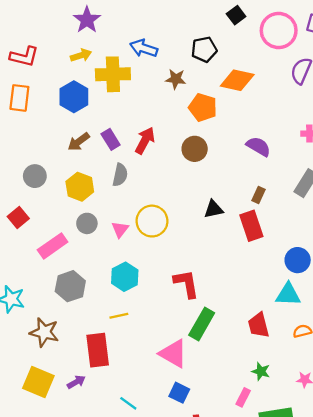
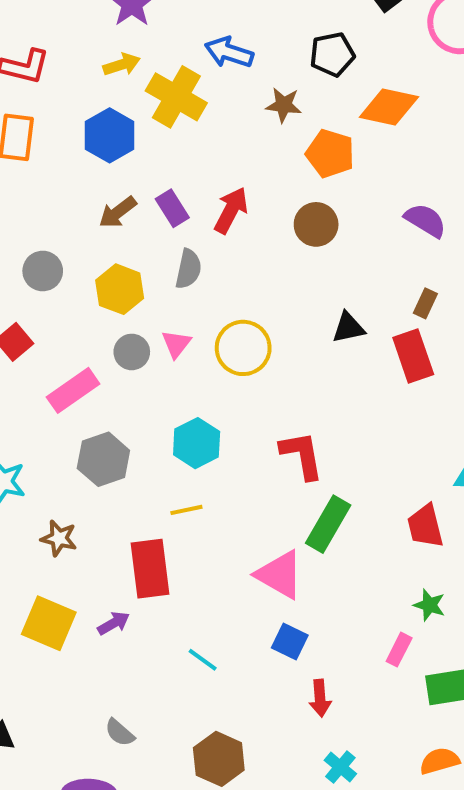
yellow cross: (113, 74) -> (176, 97), turned 32
pink triangle: (120, 229) -> (176, 344), moved
brown star: (44, 332) -> (59, 538), size x0.7

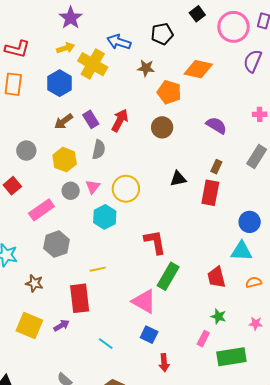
black pentagon: (332, 54) -> (162, 34), moved
red rectangle: (413, 356) -> (210, 193), turned 30
cyan hexagon: (197, 443) -> (105, 217), moved

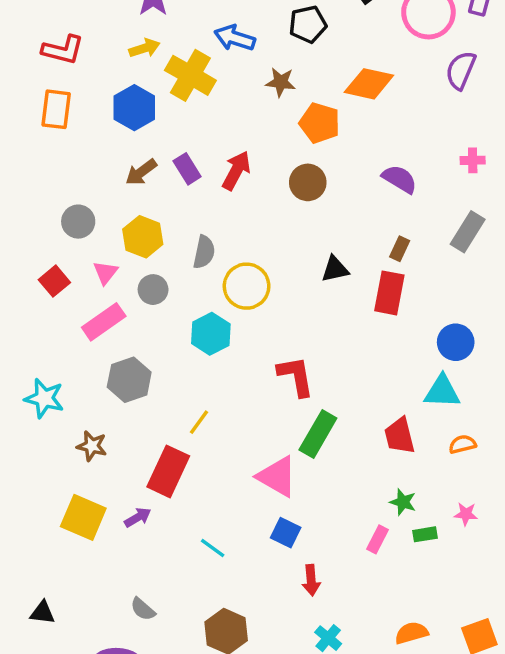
gray semicircle: (99, 150) -> (204, 252), moved
pink triangle: (93, 187) -> (105, 273), moved
yellow line: (98, 269) -> (199, 422), turned -42
red rectangle: (80, 298) -> (168, 471), turned 32
green rectangle: (231, 357) -> (425, 534), moved, size x0.5

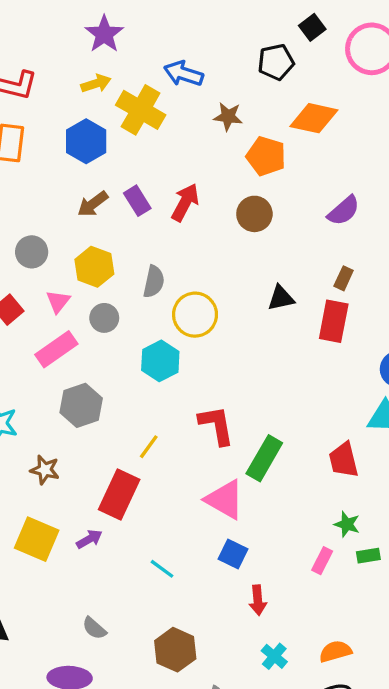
black pentagon: (308, 24) -> (276, 62), moved
purple semicircle: (400, 179) -> (344, 211), turned 108
red L-shape: (296, 376) -> (216, 425), moved
orange semicircle: (411, 633) -> (335, 651), moved

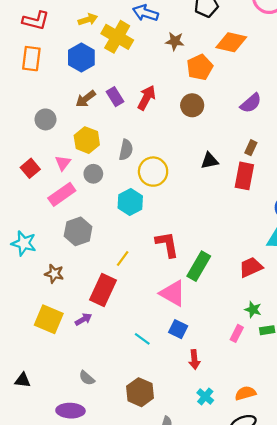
orange pentagon: (266, 156) -> (200, 67), turned 30
gray circle: (32, 252) -> (45, 119), moved
red trapezoid: (344, 460) -> (251, 267), turned 80
cyan line: (162, 569) -> (142, 339), moved

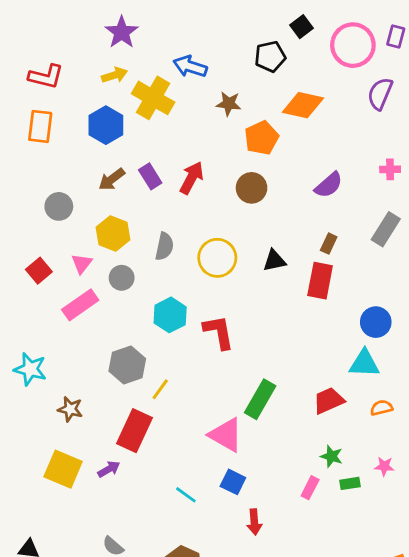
yellow circle: (153, 172) -> (217, 258), moved
gray hexagon: (78, 231) -> (127, 365), moved
red L-shape: (167, 244) -> (219, 332), moved

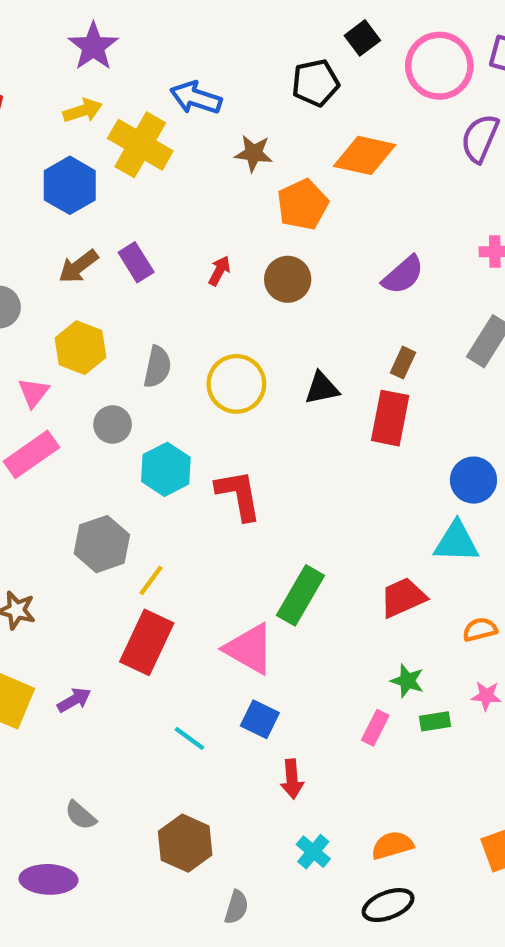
red arrow: (192, 178) -> (219, 271), moved, size x0.6
gray circle: (122, 278) -> (113, 425), moved
orange semicircle: (381, 408) -> (480, 630), moved
red rectangle: (134, 431) -> (147, 642), moved

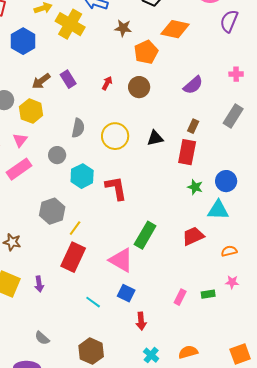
blue hexagon: (70, 185) -> (23, 41), moved
yellow hexagon: (81, 348) -> (31, 111), moved
green star: (407, 681) -> (195, 187), moved
purple arrow: (74, 700) -> (39, 284), turned 112

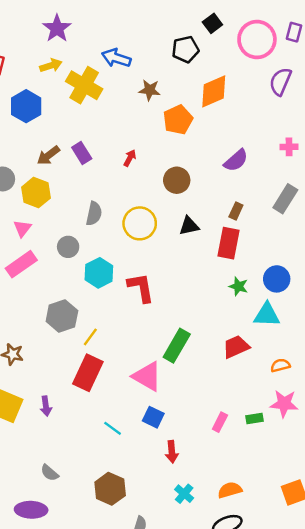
orange diamond: (175, 29) -> (214, 91), turned -36
brown circle: (139, 87) -> (177, 180), moved
pink star: (232, 282) -> (284, 404), size x1.6

